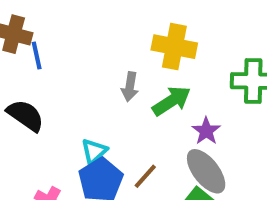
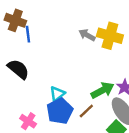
gray arrow: (130, 87) -> (87, 35), moved, turned 105
green arrow: (171, 101) -> (102, 90), moved

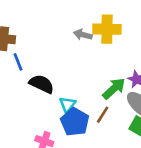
blue line: (28, 34) -> (18, 62), moved
black semicircle: (18, 69) -> (42, 84), moved

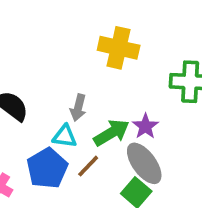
gray arrow: (83, 35) -> (78, 108), moved, turned -102
cyan triangle: (67, 104) -> (65, 136), moved, turned 48

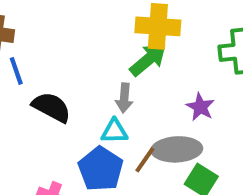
green arrow: (111, 133) -> (148, 60), moved
gray ellipse: (144, 163) -> (177, 149), moved, turned -48

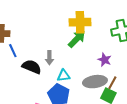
gray arrow: (124, 98) -> (49, 58), moved
brown line: (145, 160) -> (112, 83), moved

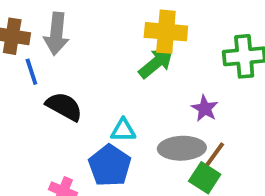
gray arrow: (49, 58) -> (56, 34), moved, size x1.5

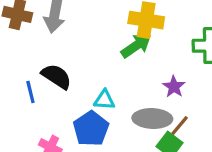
blue line: (31, 72) -> (30, 92), moved

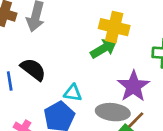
purple star: (174, 87) -> (133, 86), size x1.6

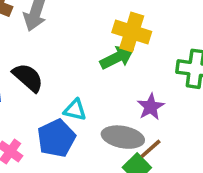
purple star: (133, 86) -> (151, 107), size x0.7

